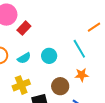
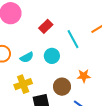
red rectangle: (24, 28) -> (46, 26), moved
cyan line: (79, 49) -> (73, 39), moved

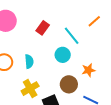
cyan circle: (52, 56) -> (63, 55), moved
cyan semicircle: (27, 57) -> (29, 61), turned -56

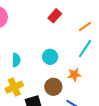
red rectangle: (43, 28) -> (55, 16), moved
cyan line: (72, 36) -> (85, 49), moved, turned 66

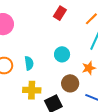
yellow cross: (14, 87) -> (32, 90), turned 36

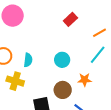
yellow cross: (32, 90) -> (15, 81), moved

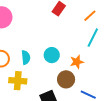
cyan circle: (62, 60) -> (52, 55), moved
orange star: (85, 80) -> (77, 62), moved

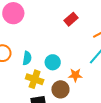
yellow cross: (18, 81) -> (35, 79), moved

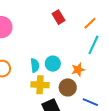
red rectangle: (71, 19) -> (59, 17), turned -64
cyan semicircle: (27, 58) -> (35, 65), moved

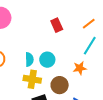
red rectangle: (59, 17) -> (57, 25), moved
orange star: (78, 70) -> (80, 68), moved

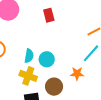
red rectangle: (57, 25) -> (49, 15), moved

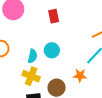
cyan circle: (47, 59) -> (52, 50), moved

